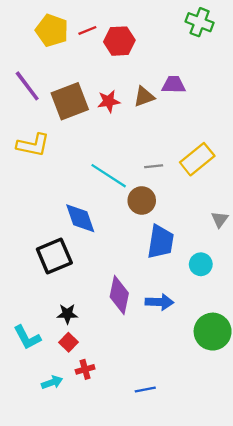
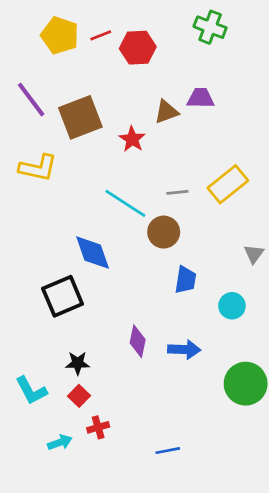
green cross: (200, 22) -> (210, 27), moved
red star: (109, 101) -> (132, 139), moved, turned -30
blue trapezoid: (161, 242) -> (186, 280), size x0.7
purple diamond: (119, 295) -> (138, 341), size x0.7

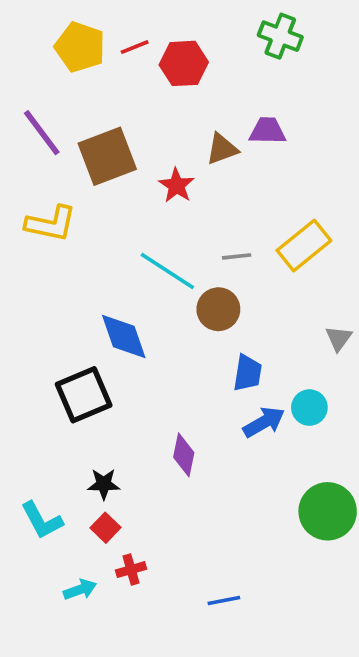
blue arrow: (184, 349) -> (264, 422), moved, turned -32

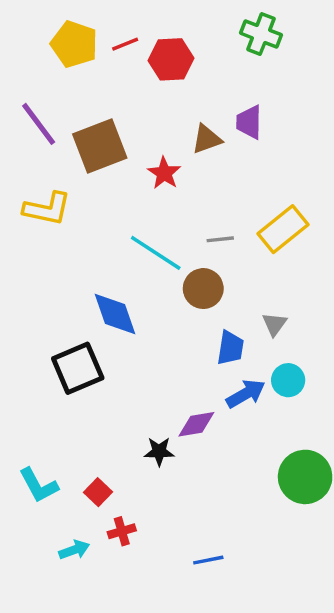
purple trapezoid: (268, 131) -> (249, 122), turned -90
gray triangle: (339, 338) -> (275, 324), moved
purple diamond: (184, 455) -> (196, 424), moved, turned 69
black star: (104, 484) -> (159, 451), moved

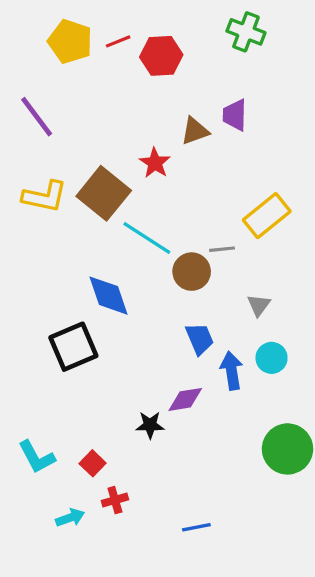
brown square: (100, 146) -> (104, 193), moved, turned -30
gray line: (220, 239) -> (222, 249), moved
blue trapezoid: (230, 348) -> (200, 339), moved, turned -32
blue arrow: (246, 394) -> (232, 371), turned -69

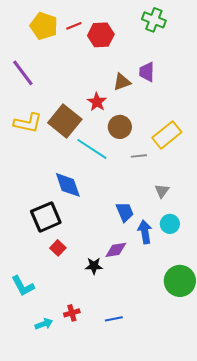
brown circle: (192, 272) -> (120, 127), moved
red square: (93, 463) -> (58, 248), moved
blue line: (196, 527) -> (114, 319), moved

